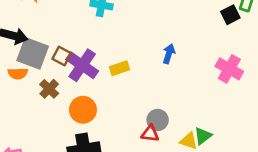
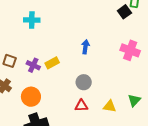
purple cross: (82, 65) -> (33, 65), moved, size x0.6
gray circle: (158, 120) -> (84, 82), moved
green triangle: (203, 136) -> (134, 100), moved

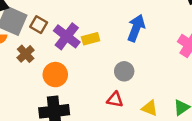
blue arrow: (85, 47) -> (136, 28), size x1.5
purple cross: (33, 65) -> (67, 36), size x1.5

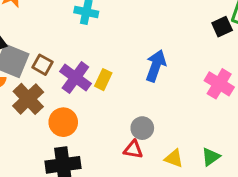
yellow rectangle: (91, 39) -> (103, 80), turned -48
brown cross: (26, 54) -> (28, 99), size x1.5
gray circle: (124, 71) -> (142, 128), moved

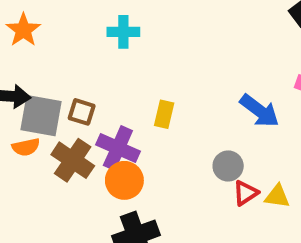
blue arrow: (156, 66) -> (260, 111), moved, turned 120
purple cross: (75, 77) -> (118, 148), moved
red triangle: (133, 149) -> (245, 193), moved, turned -30

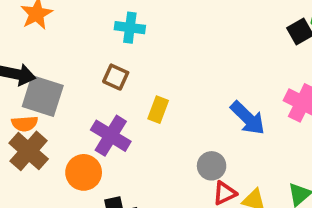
brown square: (82, 112) -> (116, 77), moved
brown cross: (73, 160) -> (29, 151), moved
orange circle: (124, 180) -> (84, 172), moved

